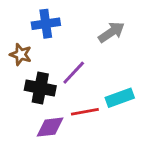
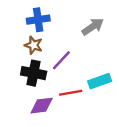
brown star: (21, 54) -> (34, 45), moved

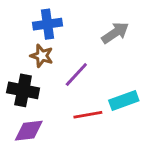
black cross: (34, 73) -> (23, 90), moved
purple diamond: (42, 106) -> (29, 131), moved

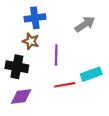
purple line: (76, 74) -> (56, 55), turned -42

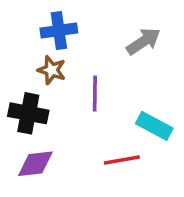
cyan rectangle: (91, 74) -> (154, 126), turned 48
red line: (65, 85) -> (122, 160), moved

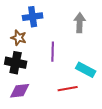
gray arrow: (143, 41) -> (80, 23), turned -54
brown star: (52, 70) -> (19, 38), moved

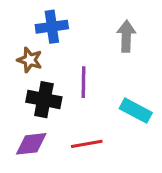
black cross: (16, 63) -> (44, 100), moved
red line: (68, 89) -> (87, 144), moved

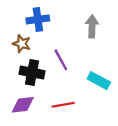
purple line: (84, 82) -> (61, 60), turned -30

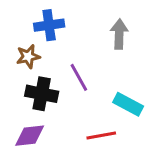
brown star: (22, 44) -> (28, 56), turned -30
red line: (63, 105) -> (101, 136), moved

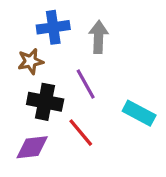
gray arrow: (119, 34) -> (99, 37), moved
red line: (101, 136) -> (81, 133), moved, turned 60

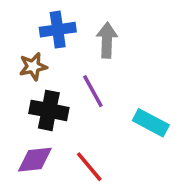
red line: (81, 133) -> (89, 167), moved

